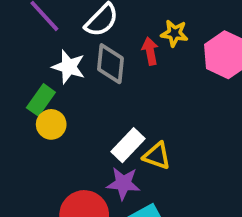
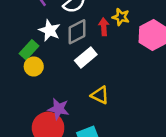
gray diamond: (110, 64) -> (77, 32), turned 50
white rectangle: (128, 145) -> (86, 58), moved
purple star: (123, 183) -> (59, 109), moved

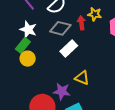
white star: (50, 30) -> (28, 30), moved
gray diamond: (77, 32) -> (60, 28), turned 45
purple star: (59, 109) -> (62, 91), moved

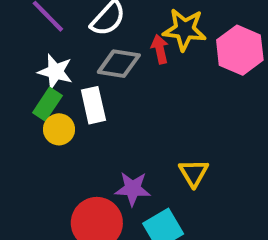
yellow star: (95, 14) -> (185, 30), size x1.5
white rectangle: (69, 49) -> (93, 105), moved, turned -54
yellow triangle: (82, 78) -> (194, 173), moved, turned 42

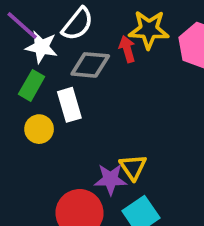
white star: (55, 72) -> (42, 47), moved
green rectangle: (47, 104) -> (32, 85), moved
yellow triangle: (194, 173) -> (133, 167), moved

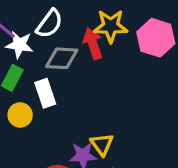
red arrow: (127, 49) -> (93, 43), size x1.4

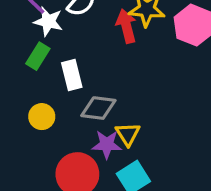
gray diamond: (62, 58) -> (98, 108), moved
yellow circle: (20, 115) -> (42, 117), moved

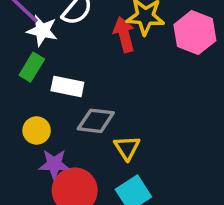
white rectangle: (72, 75) -> (67, 87), turned -64
purple star: (107, 144) -> (54, 164), moved

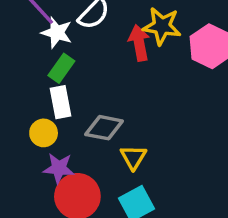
green rectangle: (32, 67) -> (61, 68), moved
white rectangle: (67, 87) -> (61, 102), moved, turned 64

